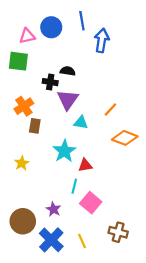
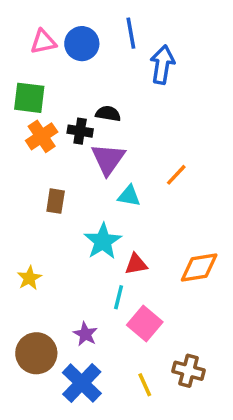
pink triangle: (27, 36) -> (43, 42), moved
orange cross: (24, 106) -> (42, 136), moved
orange diamond: (125, 138) -> (199, 268), moved, turned -30
yellow star: (22, 163) -> (29, 278), moved
yellow line: (82, 241) -> (145, 385), moved

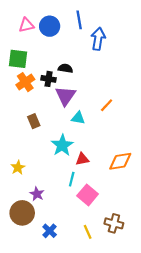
brown rectangle: (56, 201) -> (34, 121), turned -32
purple star: (85, 334) -> (37, 194), moved
blue cross: (82, 383) -> (50, 231), size x0.6

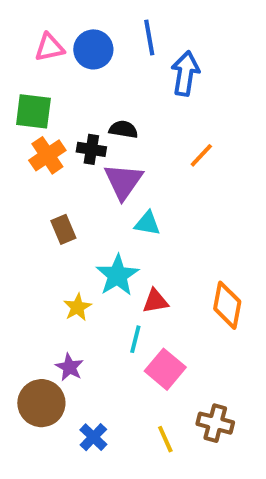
orange line: (107, 105) -> (201, 155), moved
orange diamond: (120, 161) -> (227, 305), turned -70
yellow star: (18, 168) -> (77, 307), moved

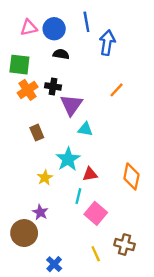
black semicircle: (123, 129) -> (61, 54), moved
blue cross: (93, 437) -> (54, 264), moved

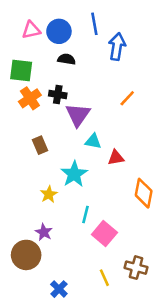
red triangle: (90, 174) -> (116, 158), moved

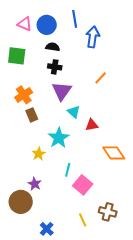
pink triangle: (31, 30) -> (25, 24), turned 35
black cross: (58, 95) -> (55, 67), moved
orange cross: (30, 98) -> (24, 95), moved
cyan triangle: (93, 141) -> (74, 112), turned 32
orange diamond: (144, 193) -> (114, 153), turned -45

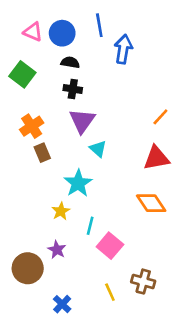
green square: (17, 56) -> (22, 74), turned 30
orange line: (101, 78) -> (160, 117), moved
red triangle: (92, 125) -> (156, 158), moved, size x1.5
yellow star: (39, 154) -> (61, 211), moved
purple star: (35, 184) -> (57, 250), moved

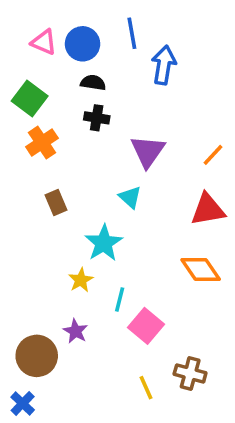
purple triangle: (82, 121) -> (148, 151), moved
orange cross: (32, 126) -> (42, 143), moved
blue cross: (62, 304) -> (23, 403), moved

